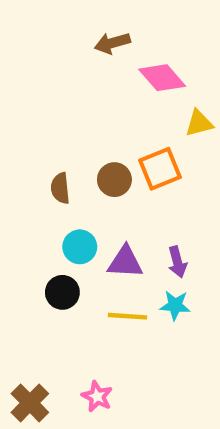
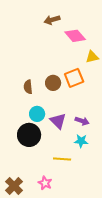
purple triangle: (125, 262) -> (58, 121), turned 42
purple arrow: (177, 262) -> (82, 121), turned -56
black circle: (62, 292) -> (29, 135), size x1.5
yellow line: (127, 316) -> (62, 159), moved

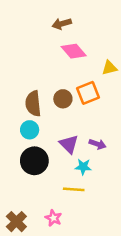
pink diamond: (75, 36) -> (74, 51), moved
brown semicircle: (28, 87) -> (33, 104), size x1.5
cyan circle: (37, 114) -> (30, 130), moved
cyan star: (81, 141) -> (83, 167), moved

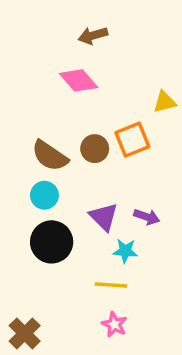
pink diamond: (74, 51) -> (79, 80), moved
brown semicircle: (33, 104) -> (50, 156), turned -50
pink star: (53, 218) -> (114, 325), moved

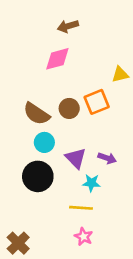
pink diamond: (79, 80) -> (57, 59), turned -64
cyan circle: (44, 195) -> (44, 142), moved

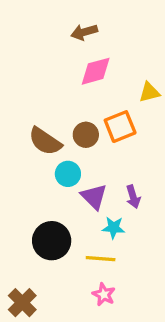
pink diamond: (57, 59) -> (96, 71), moved
cyan circle: (44, 142) -> (68, 174), moved
purple arrow: (107, 158) -> (133, 197), turned 54
black circle: (38, 176) -> (52, 241), moved

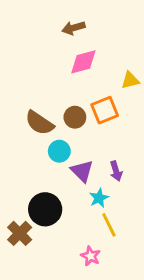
cyan star: (114, 228) -> (99, 198), turned -30
yellow line: (101, 259) -> (109, 225), moved, turned 60
brown cross: (22, 303) -> (20, 233), moved

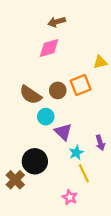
pink diamond: (83, 62) -> (49, 48), moved
purple arrow: (116, 171) -> (100, 143), moved

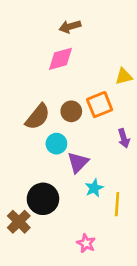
brown semicircle: (30, 95) -> (38, 117), turned -85
purple triangle: (63, 132) -> (78, 162), turned 30
purple arrow: (100, 143) -> (124, 138), moved
yellow line: (84, 173) -> (117, 204), moved, turned 30

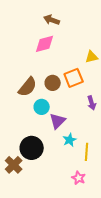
brown arrow: (70, 27) -> (52, 20), turned 35
pink star: (86, 243) -> (79, 178), moved

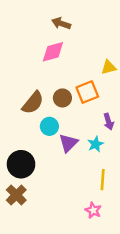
cyan star: (70, 140) -> (96, 144), moved
black circle: (32, 148) -> (21, 164), moved

